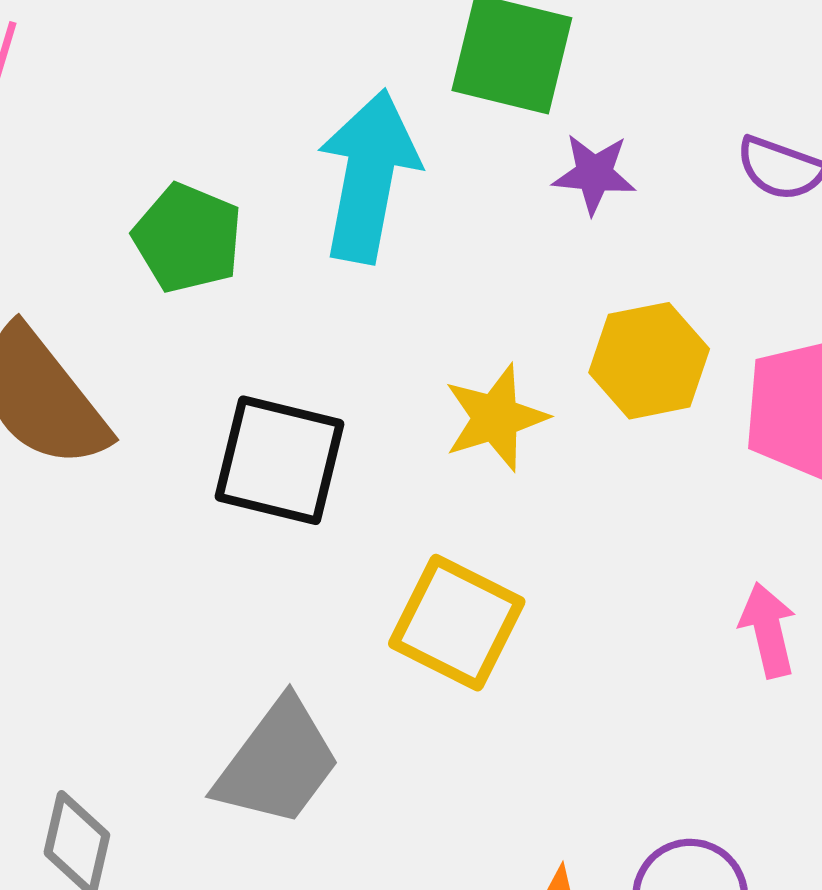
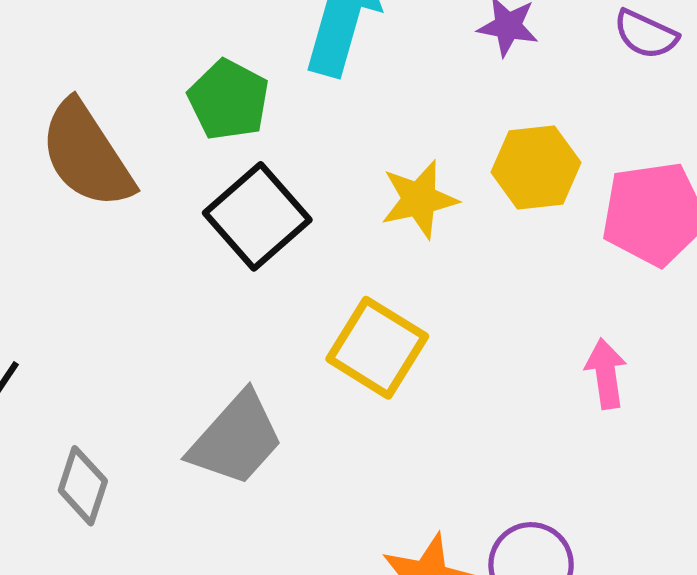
green pentagon: (188, 238) -> (229, 100), moved
black square: (279, 460) -> (257, 216), turned 30

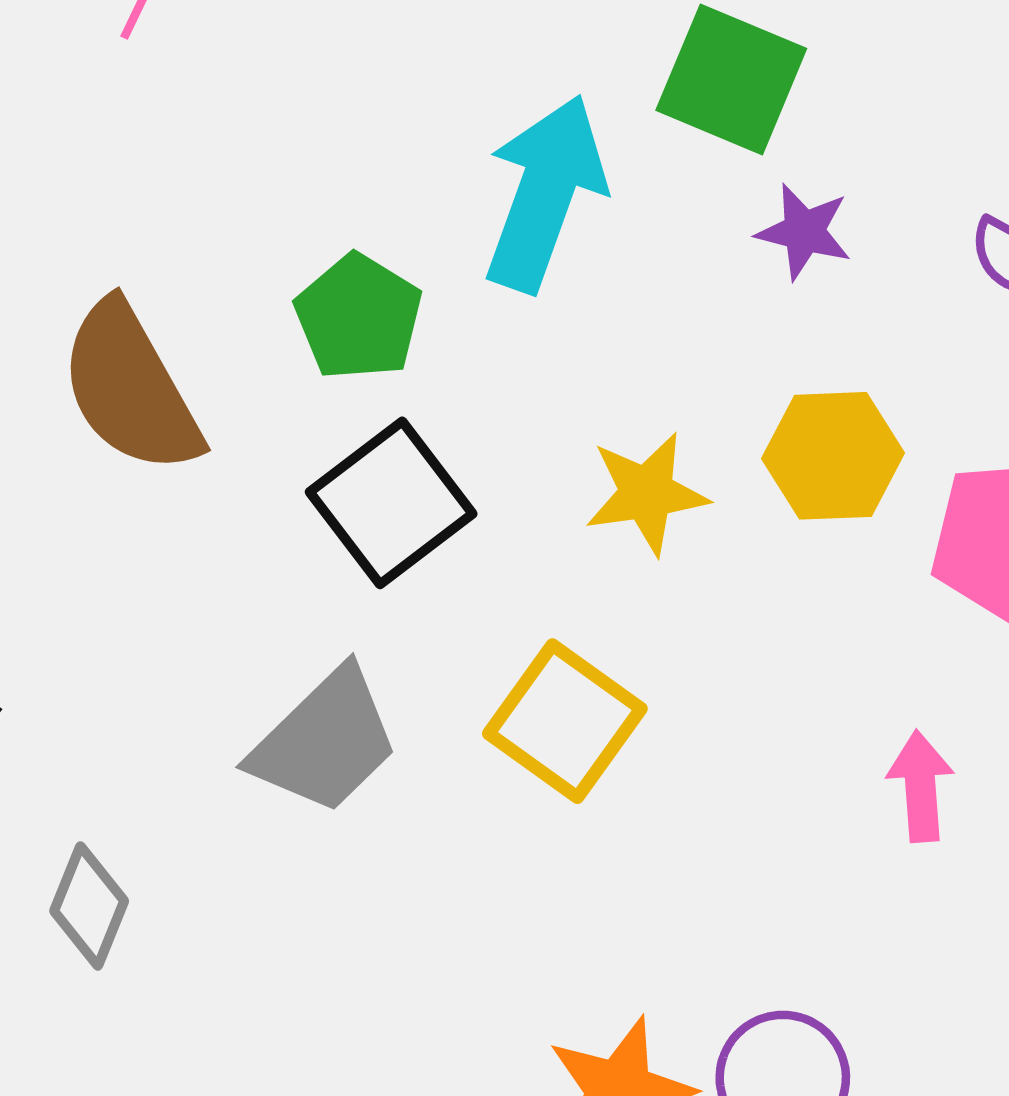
gray trapezoid: (236, 439) -> (325, 741), moved

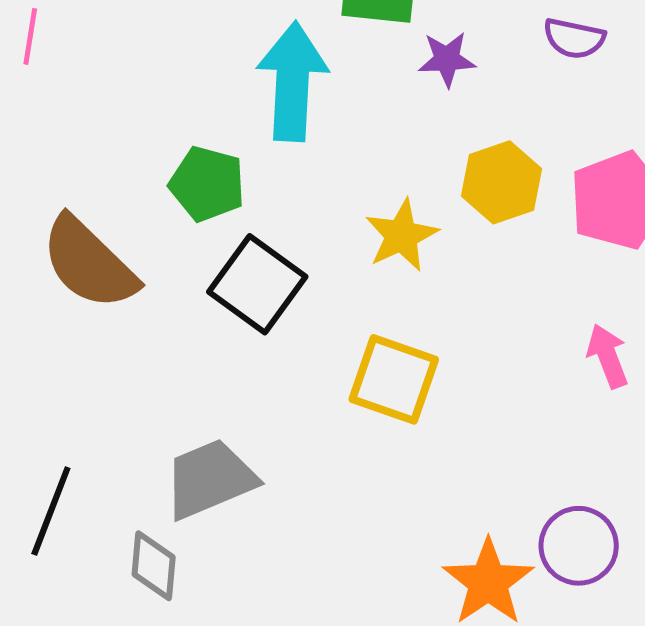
gray trapezoid: (325, 741) -> (210, 479), moved, turned -142

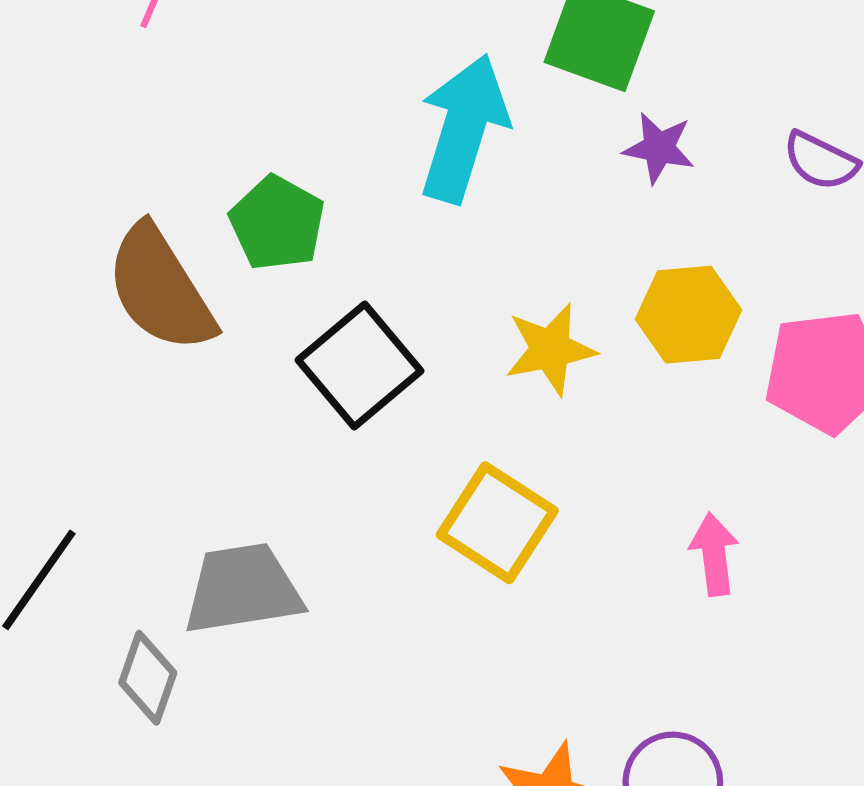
green pentagon: (207, 184) -> (277, 223), moved
pink arrow: (608, 356) -> (714, 554), moved

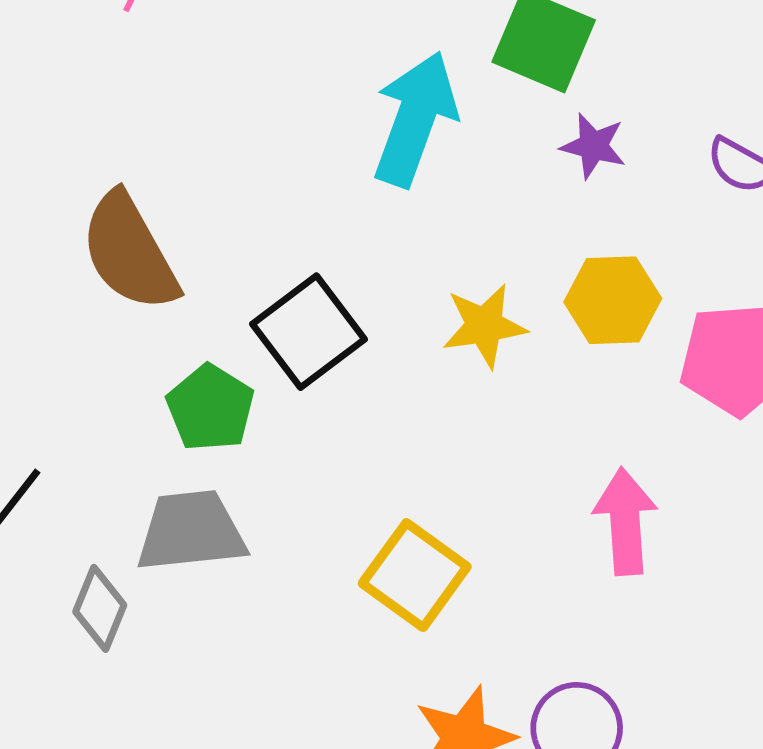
green pentagon: (277, 223) -> (210, 408), moved
yellow square: (497, 523) -> (415, 575), moved
pink arrow: (714, 554) -> (625, 521), size x1.4

